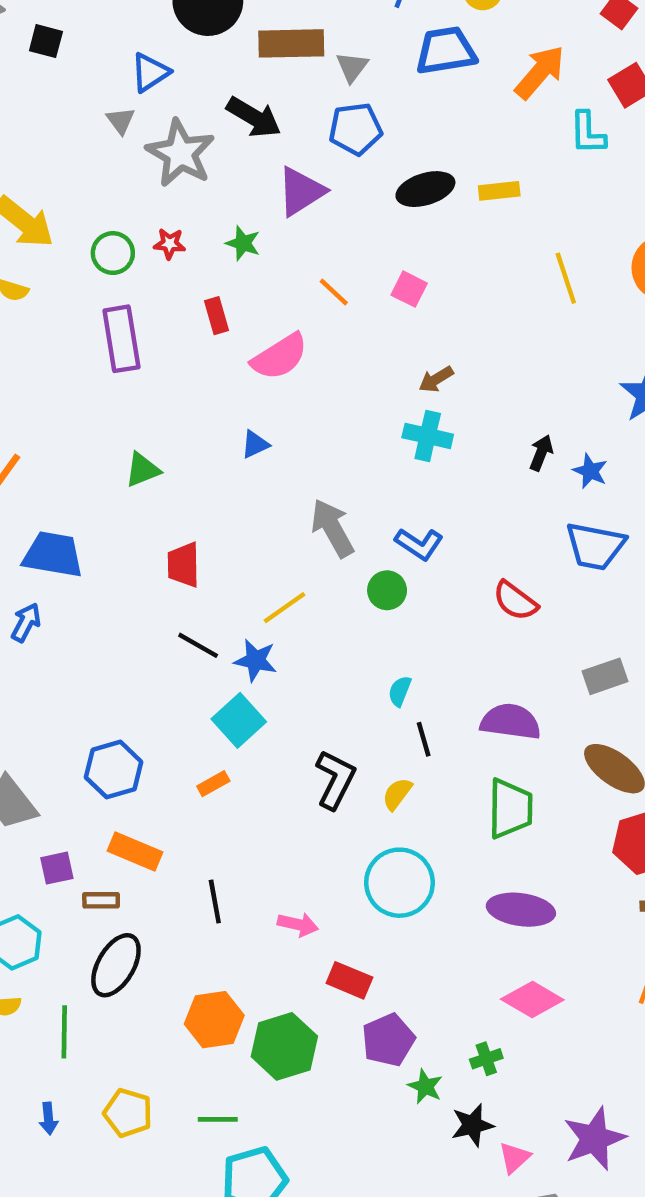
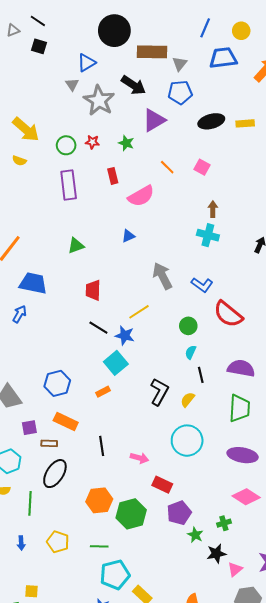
brown arrow: (436, 379) -> (213, 209), turned 119
green circle: (387, 590) -> (188, 326), moved
red semicircle: (515, 601) -> (228, 314), moved, size x1.4

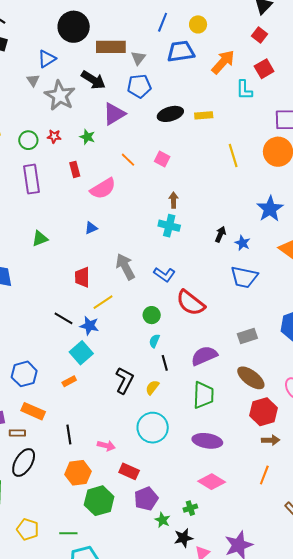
red trapezoid: (93, 290) -> (82, 277), moved
purple semicircle: (241, 368) -> (204, 356), turned -32
orange hexagon: (99, 500) -> (78, 473), moved

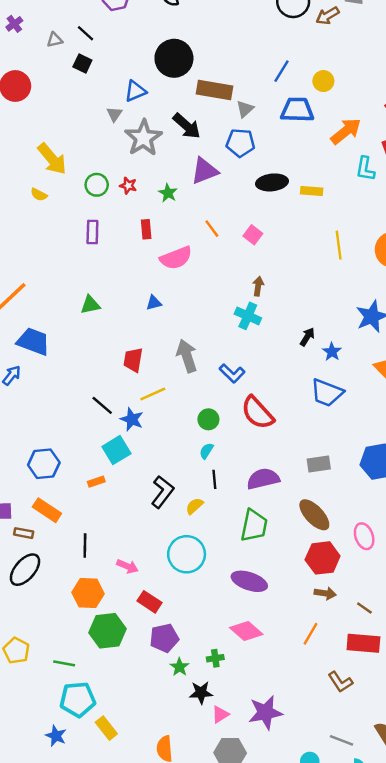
purple rectangle: (31, 179) -> (92, 232), size x0.7

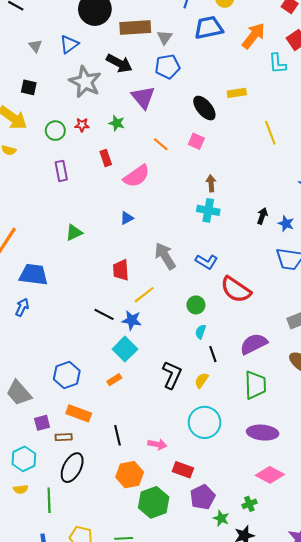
black square: (82, 63) -> (29, 87), moved
gray triangle: (114, 114) -> (35, 46), moved
purple triangle: (205, 171) -> (143, 97), turned -35
black ellipse: (272, 182) -> (204, 108), moved, turned 70

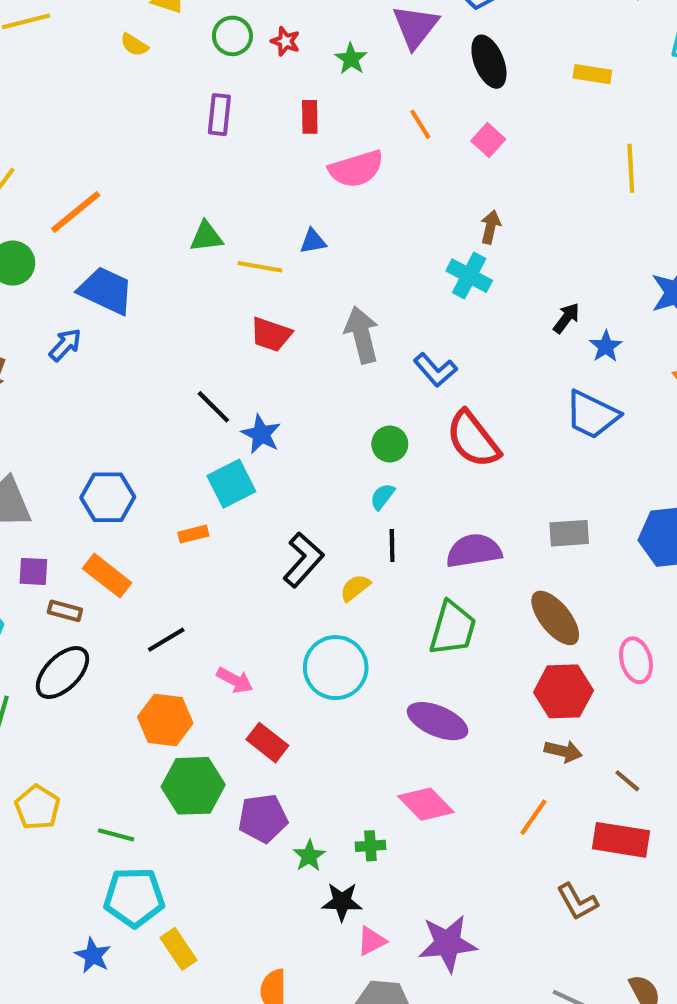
black ellipse: (204, 108) -> (489, 62), moved
red trapezoid: (121, 270) -> (271, 334), turned -85
yellow line: (144, 295) -> (260, 267), moved, turned 30
black line: (118, 435) -> (166, 640), turned 54
purple pentagon: (203, 497) -> (263, 818), moved

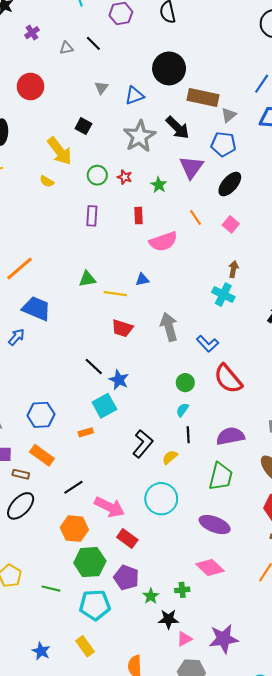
black ellipse: (489, 62) -> (230, 184), turned 65
pink arrow: (235, 680) -> (109, 507), size x1.6
purple pentagon: (263, 818) -> (126, 578), turned 30
cyan pentagon: (134, 897) -> (95, 605), moved

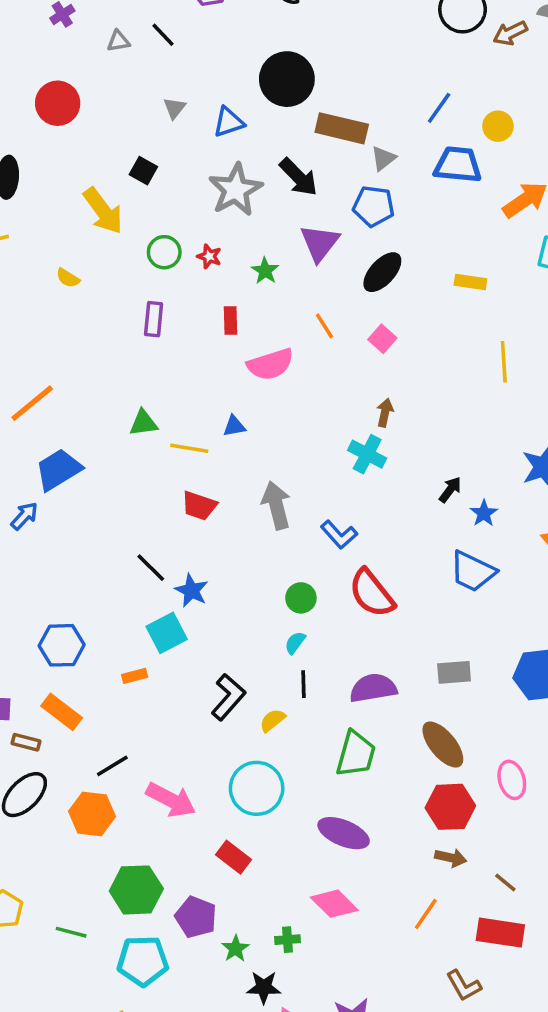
yellow semicircle: (47, 181) -> (68, 278), moved
blue trapezoid: (36, 308) -> (58, 470), turned -56
orange hexagon: (74, 529) -> (92, 814), moved
red rectangle: (127, 538) -> (233, 857), moved

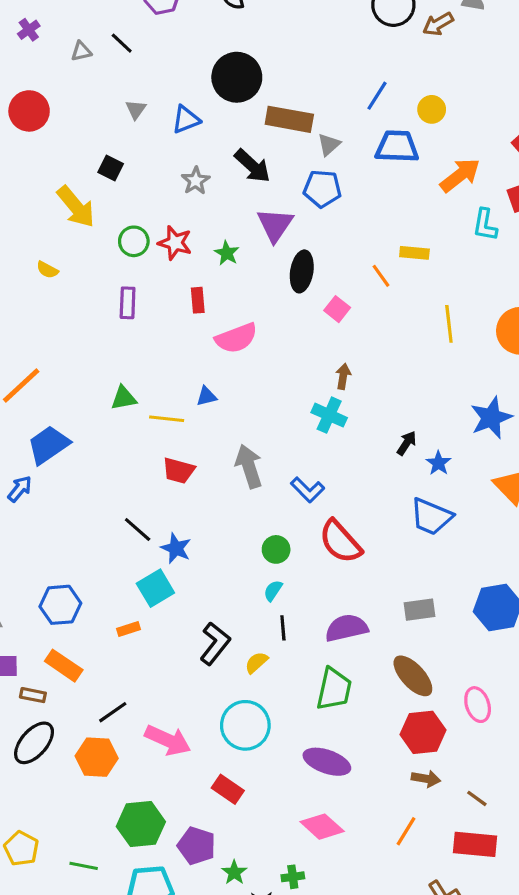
gray star: (235, 190) -> (196, 181), size x0.6
red star: (209, 256) -> (175, 243), size x1.5
black ellipse: (382, 272) -> (302, 271), moved, turned -30
orange line: (324, 326) -> (381, 276), moved
green cross: (287, 940) -> (293, 877), moved

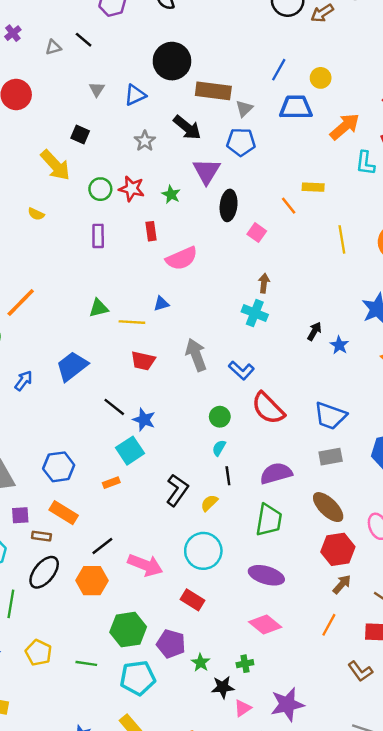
blue trapezoid: (48, 445) -> (72, 366), moved
blue trapezoid: (431, 517) -> (330, 416), moved
brown arrow: (426, 779) -> (342, 584), turned -55

